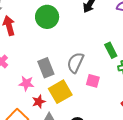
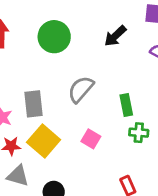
gray semicircle: (75, 63) -> (81, 89), moved
yellow square: (60, 92) -> (44, 141), turned -35

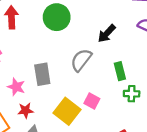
black arrow: (115, 36) -> (107, 33), moved
yellow square: (44, 141) -> (67, 111), moved

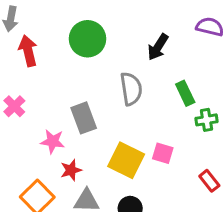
gray semicircle: (81, 60) -> (131, 89), turned 145
pink square: (92, 101) -> (163, 153), moved

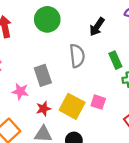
red star: (71, 170) -> (43, 109), moved

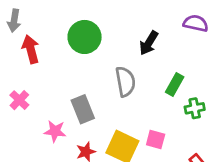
green rectangle: (115, 60) -> (175, 84), turned 56

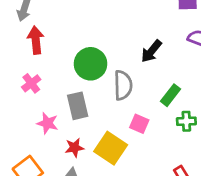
green circle: (85, 37) -> (91, 64), moved
pink cross: (19, 100) -> (31, 83), moved
pink square: (156, 140) -> (139, 124), moved

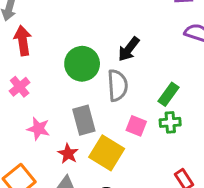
black arrow: (151, 51) -> (129, 49), moved
gray rectangle: (78, 106) -> (84, 120), moved
green cross: (186, 121) -> (170, 122), moved
red star: (74, 148) -> (68, 154), turned -30

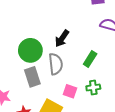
green rectangle: (168, 94) -> (90, 59), moved
gray rectangle: (84, 120) -> (32, 77), moved

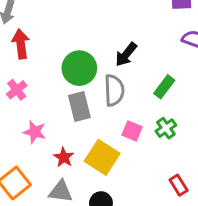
green cross: (93, 88) -> (166, 128), turned -32

